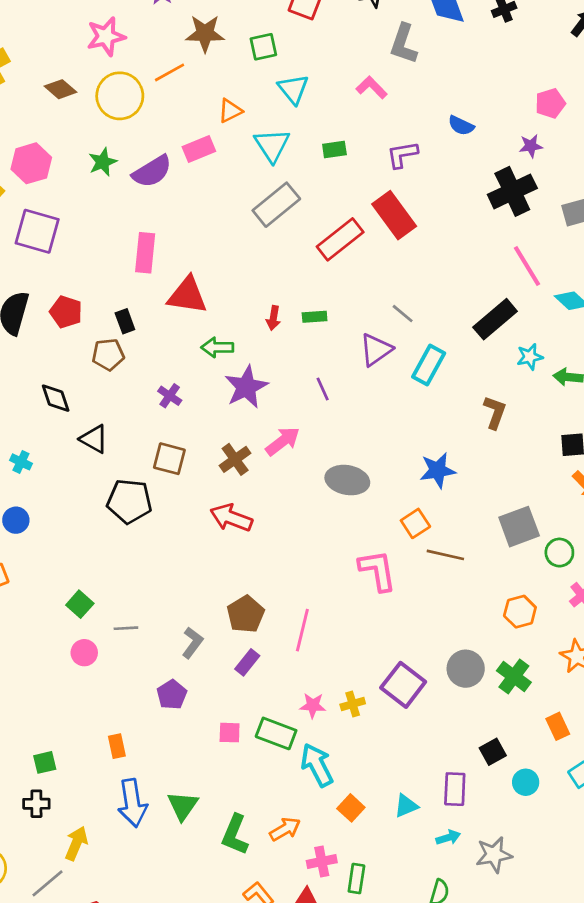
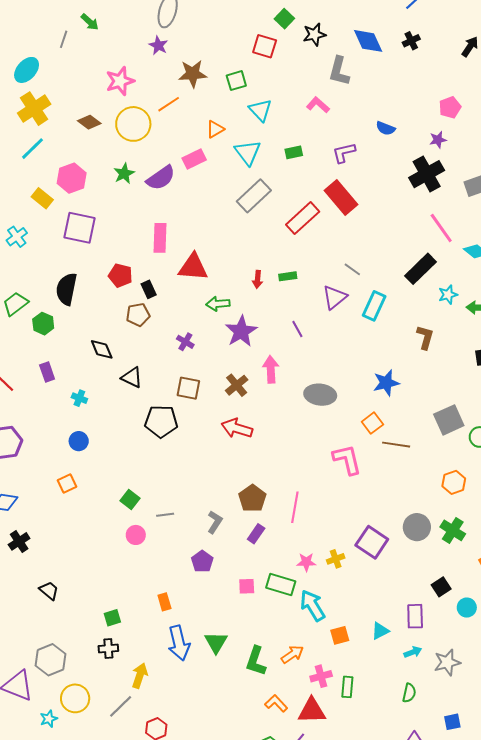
red pentagon: (66, 312) -> (120, 275), moved
pink arrow: (283, 441) -> (271, 369), turned -52
orange square: (351, 808) -> (340, 635), turned 36

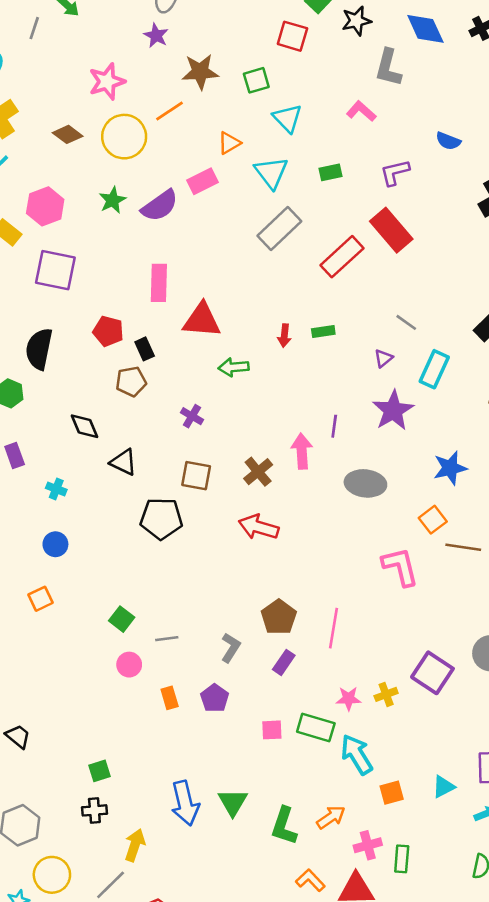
purple triangle: (335, 297) -> (383, 358), size x0.6
purple line: (297, 329) -> (334, 426), moved, turned 36
purple star: (241, 331) -> (393, 410), moved
orange rectangle: (164, 602) -> (170, 698), moved

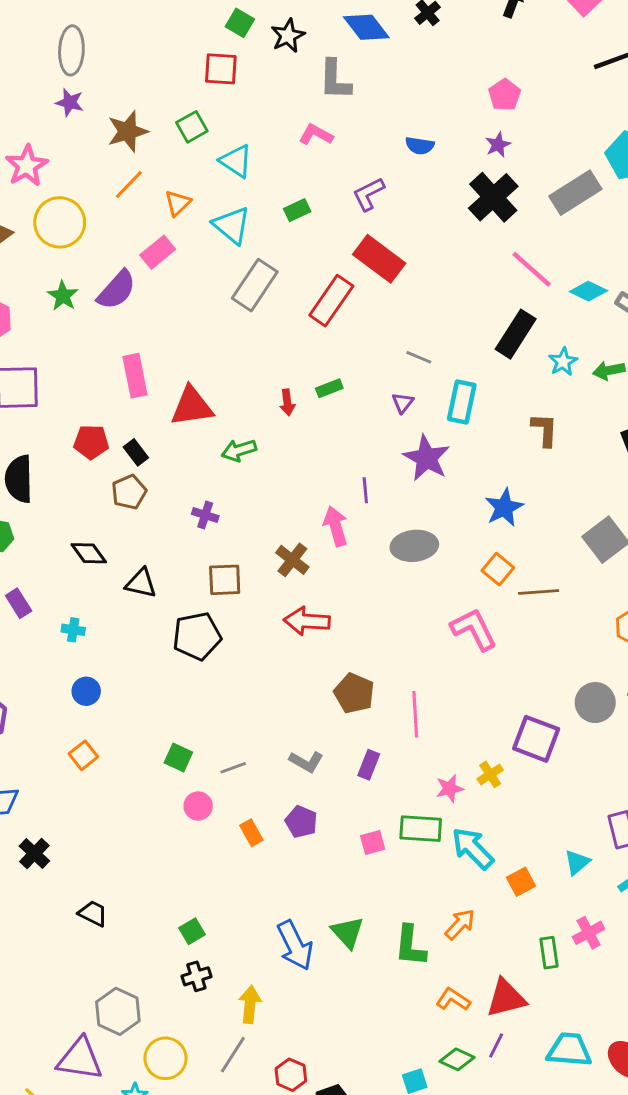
orange line: (169, 111) -> (129, 184), moved
brown pentagon: (279, 617) -> (354, 693), moved
gray L-shape: (231, 648) -> (306, 762), turned 100
pink cross: (368, 845) -> (589, 933), moved

